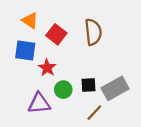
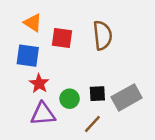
red square: (56, 34) -> (62, 38), turned -30
red star: (47, 68) -> (39, 83), moved
brown line: (94, 113) -> (92, 124), moved

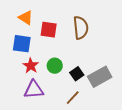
black square: (97, 94) -> (77, 74), turned -32
green circle: (70, 99) -> (55, 66), moved

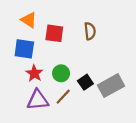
brown semicircle: (81, 28) -> (90, 31), size x0.7
brown line: (73, 98) -> (63, 97), moved

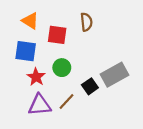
brown semicircle: (90, 31) -> (86, 22), moved
green circle: (61, 73) -> (62, 68), moved
gray rectangle: (111, 86) -> (114, 75), moved

